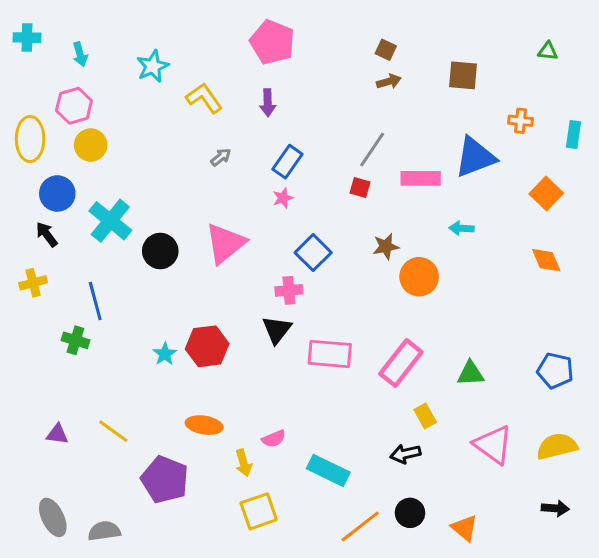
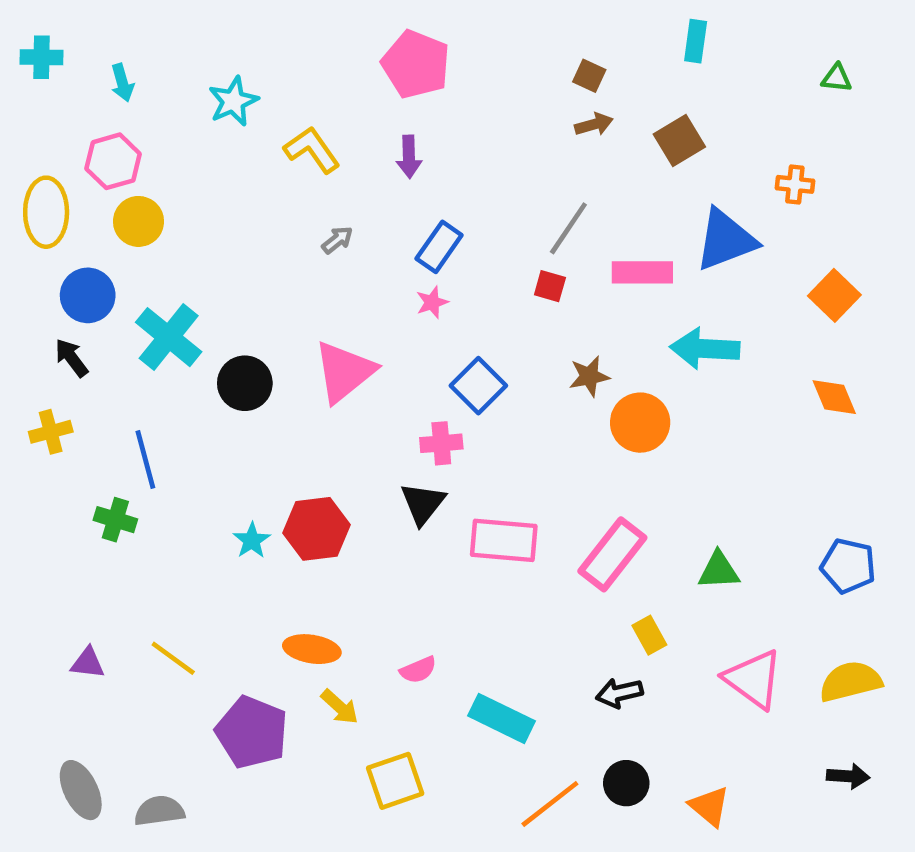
brown square: (463, 75) -> (679, 141), moved, turned -36
cyan rectangle: (573, 134) -> (696, 41), moved
cyan arrow: (461, 228) -> (705, 349), size x1.8
yellow arrow: (243, 463) -> (340, 707), moved, turned -32

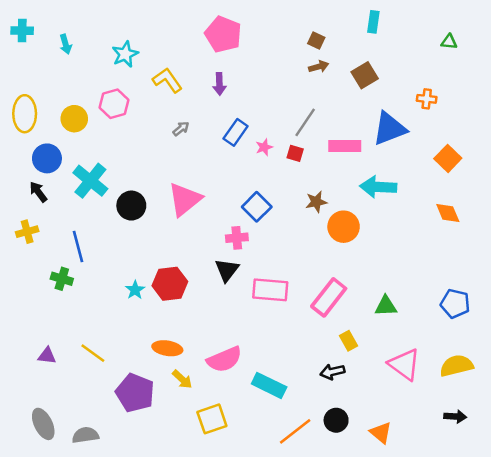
pink hexagon: (113, 161) -> (114, 104), moved
pink star: (432, 302) -> (264, 147), moved
pink semicircle: (418, 670) -> (224, 359), size x1.8

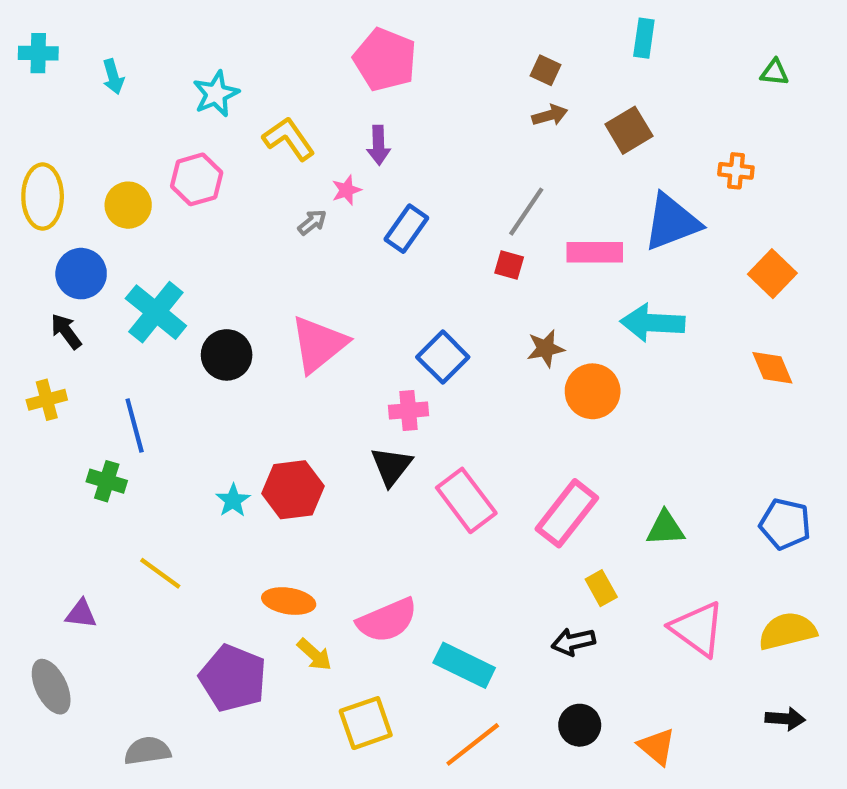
pink star: (264, 147) -> (346, 190), moved
pink rectangle: (270, 290) -> (466, 500), turned 48
yellow line: (93, 353) -> (160, 573), moved
gray ellipse: (43, 424) -> (51, 687), moved
orange line: (295, 431) -> (473, 744), moved

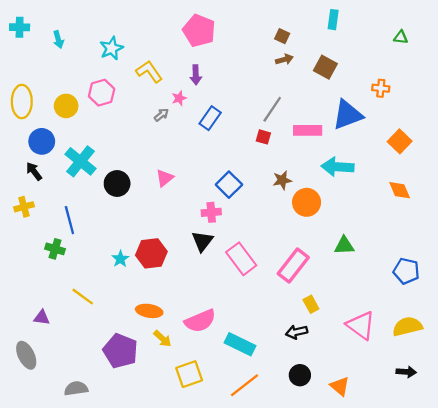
brown square: (629, 130) -> (325, 67), turned -30
pink triangle: (319, 344) -> (165, 178), size x0.6
green triangle: (665, 528) -> (344, 246), moved

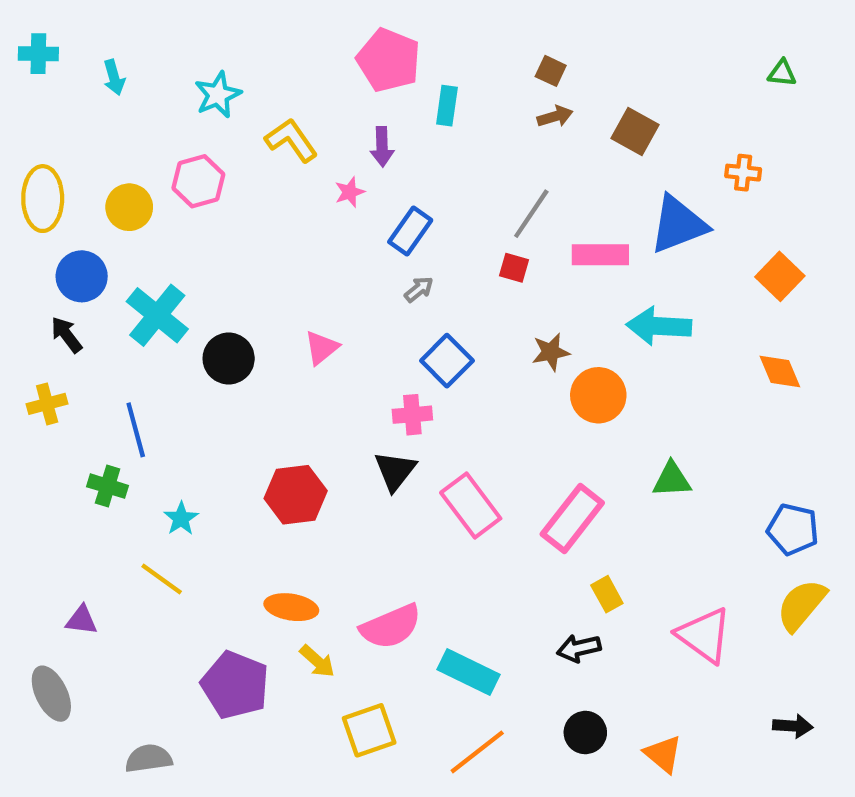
cyan rectangle: (333, 20) -> (447, 106), moved
gray arrow: (161, 115) -> (419, 289), moved
cyan star: (120, 259) -> (181, 518), moved
yellow semicircle: (407, 326) -> (801, 605), moved, turned -36

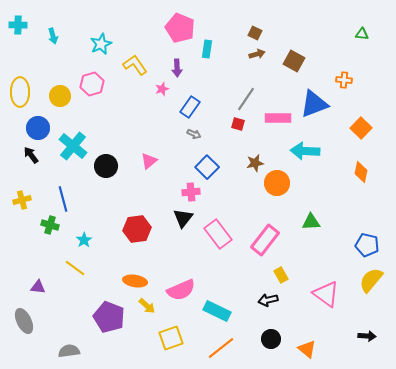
gray arrow: (419, 289) -> (194, 134), turned 64
orange diamond: (780, 371) -> (361, 172), turned 35
yellow cross: (47, 404) -> (22, 200), moved

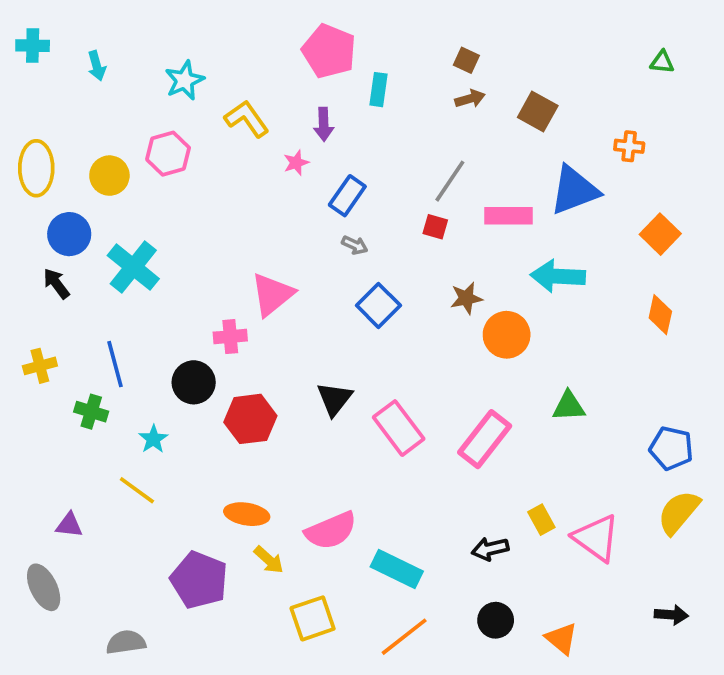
pink triangle: (149, 161) -> (272, 294), size x1.5
black circle: (106, 166) -> (194, 382), moved
pink cross: (191, 192) -> (230, 337), moved
yellow rectangle: (281, 275) -> (541, 520), moved

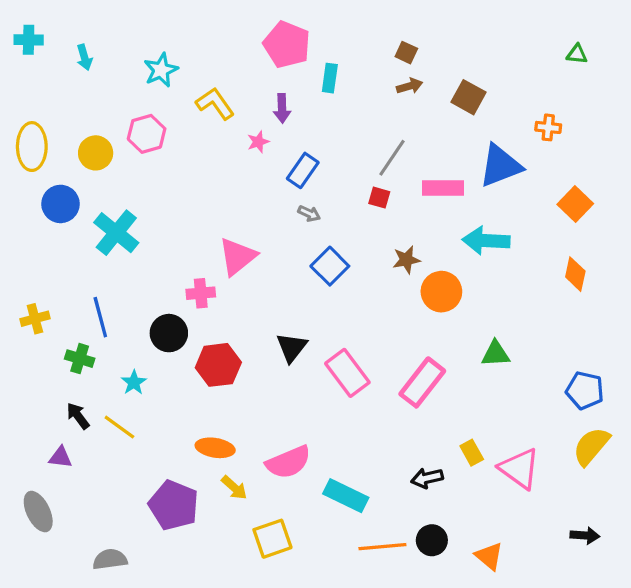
black arrow: (56, 284) -> (78, 416), moved
orange line: (404, 637) -> (382, 547), moved, turned 33

